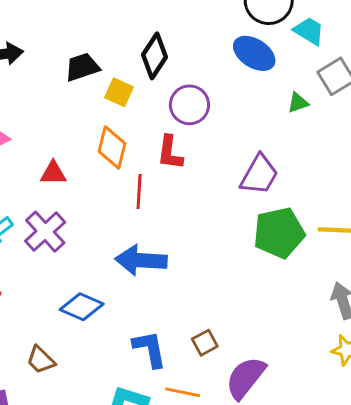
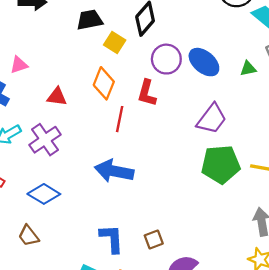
blue ellipse: (254, 53) -> (204, 62), moved
blue diamond: (82, 307) -> (44, 194), moved

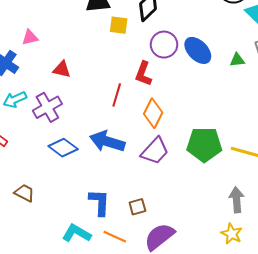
yellow square: (115, 42) -> (119, 25), turned -30
orange diamond: (104, 83) -> (153, 113), moved
purple trapezoid: (212, 119) -> (155, 151), moved
blue diamond: (44, 194) -> (63, 148), moved
brown trapezoid: (29, 236) -> (24, 193), turned 150

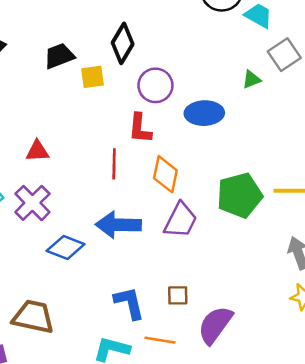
blue ellipse: (198, 50) -> (204, 113), moved, turned -32
brown trapezoid: (24, 193) -> (33, 317), size x1.6
brown square: (137, 207) -> (178, 295), turned 30

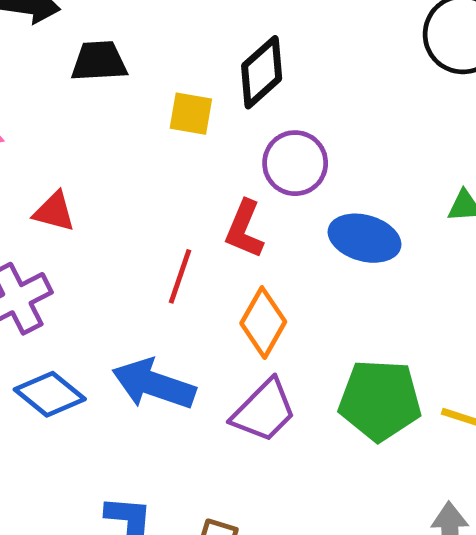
black trapezoid: (59, 56) -> (99, 61), moved

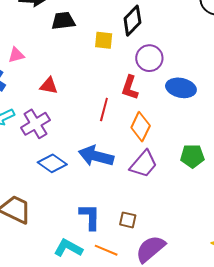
green pentagon: (380, 400) -> (192, 156), size x0.7

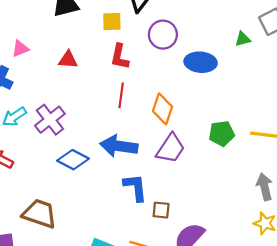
red triangle: (49, 86) -> (68, 60), moved
red L-shape: (130, 88) -> (120, 57), moved
blue L-shape: (90, 217) -> (135, 187), moved

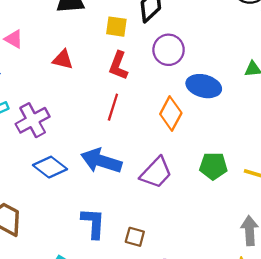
pink triangle: (20, 49) -> (14, 39), turned 42
orange diamond: (163, 109) -> (171, 114), moved
blue L-shape: (135, 187) -> (93, 223), moved

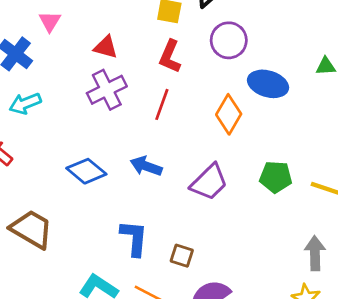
pink triangle: (14, 39) -> (50, 21), turned 30
purple cross: (33, 120) -> (107, 90), moved
blue arrow: (101, 161) -> (146, 166), size x0.7

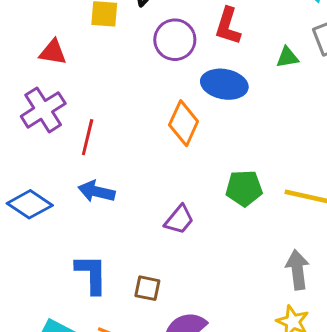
red triangle: (106, 47) -> (53, 52), moved
red L-shape: (170, 56) -> (228, 26), moved
red line: (162, 104) -> (88, 137), moved
purple trapezoid: (209, 182) -> (179, 220), moved, size x0.7

